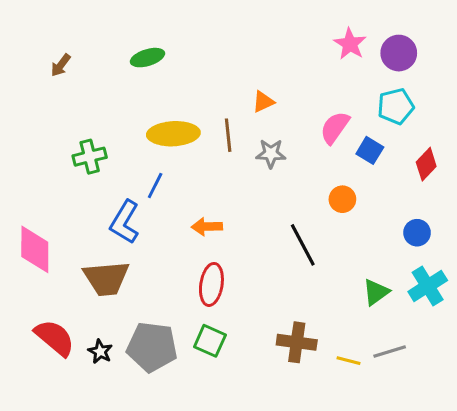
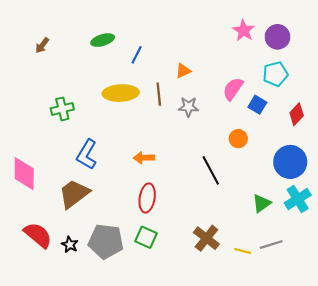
blue line: (155, 185) -> (137, 55), moved
blue circle: (417, 233) -> (290, 162), size x1.8
brown trapezoid: (106, 278) -> (74, 194), turned 148
brown cross: (297, 342) -> (206, 238), turned 30

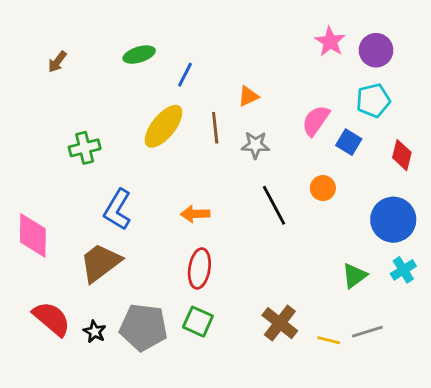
yellow ellipse: (121, 93) -> (164, 126), turned -48
red diamond: (297, 114) -> (402, 155), turned -30
black line: (211, 170) -> (274, 205), moved
cyan cross: (298, 199) -> (403, 270), size x0.7

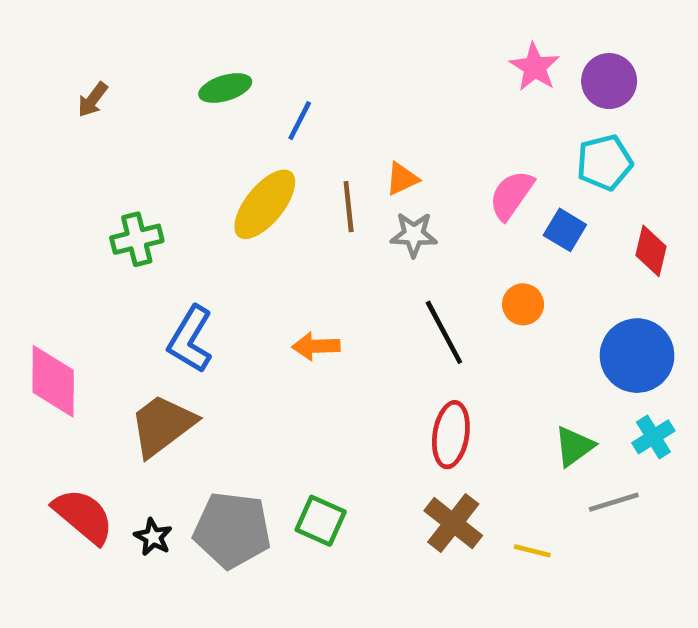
orange triangle: (248, 96) -> (402, 179), moved
red ellipse: (199, 268) -> (451, 435), moved
gray line: (367, 332) -> (614, 502), moved

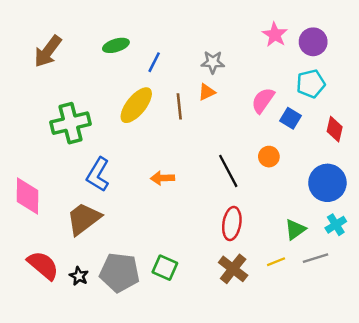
brown arrow: (93, 100) -> (48, 51), size x1.8
gray star: (414, 235) -> (213, 62), moved
green cross: (137, 239) -> (71, 123), size x1.5
yellow line: (532, 551) -> (276, 262), moved, turned -36

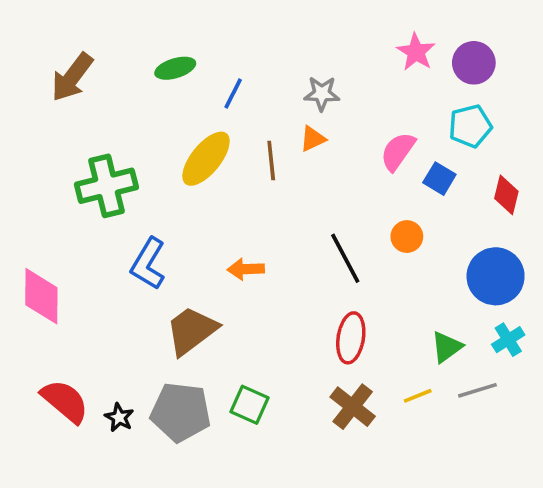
brown trapezoid: (84, 219) -> (192, 331), moved

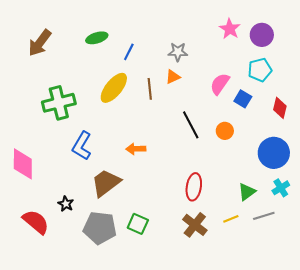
black line: (345, 258) -> (191, 125), moved
black star: (119, 417) -> (66, 204), moved

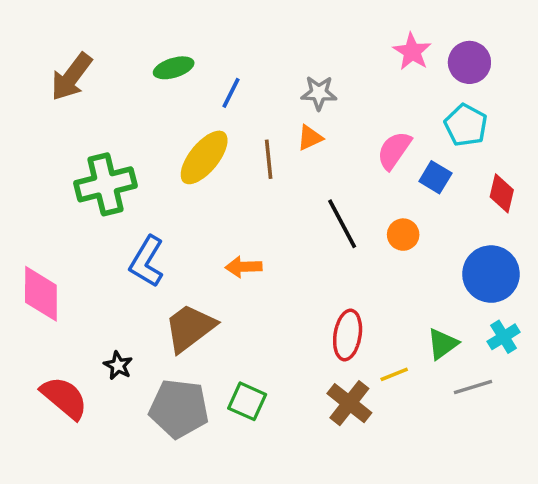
cyan pentagon: (260, 70) -> (466, 125), turned -30
yellow line: (231, 219) -> (394, 374), moved

